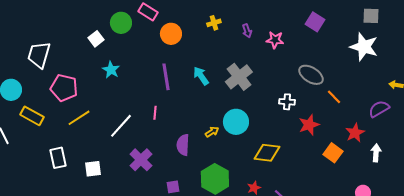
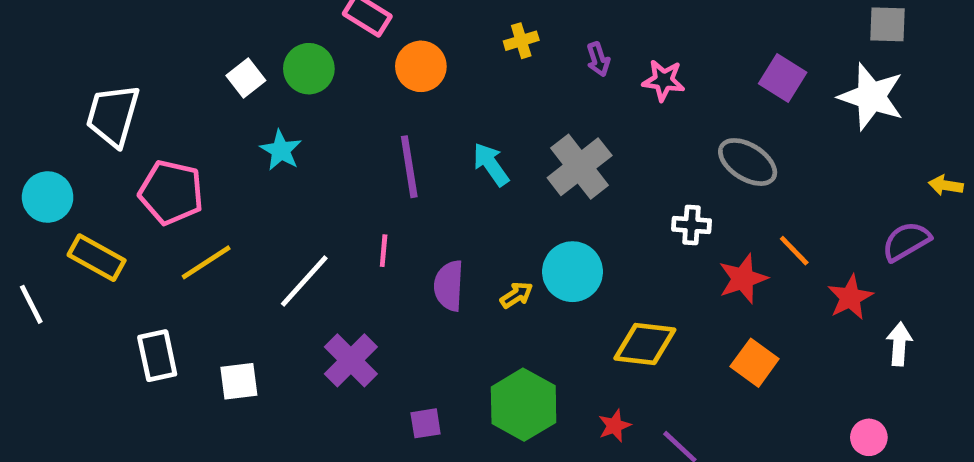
purple square: (315, 22) -> (783, 78), moved
green circle: (121, 23) -> (309, 69), moved
orange line: (334, 97) -> (794, 251), moved
purple semicircle: (183, 145) -> (449, 286), moved
orange square: (333, 153) -> (755, 363), moved

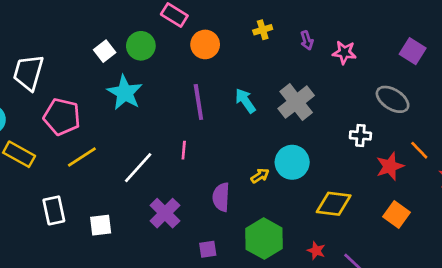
cyan star: (281, 150) -> (125, 93), size x1.5
purple semicircle: (449, 286) -> (221, 197), moved
red star: (615, 426) -> (316, 251), turned -30

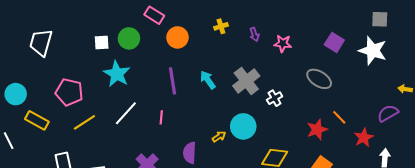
white square: (105, 51) -> (102, 42), turned 35
white trapezoid: (28, 73) -> (41, 42), moved
white cross: (360, 135) -> (275, 98), moved, turned -35
white line: (138, 168) -> (126, 113), moved

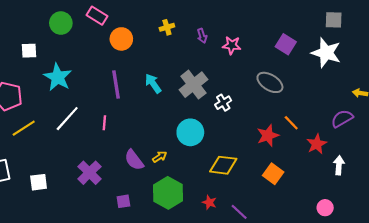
green circle: (129, 38) -> (61, 23), moved
white square: (102, 42) -> (29, 51), moved
yellow arrow: (219, 137) -> (160, 157), moved
purple semicircle: (190, 153) -> (134, 160), turned -40

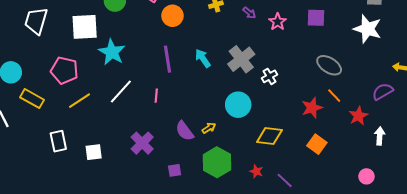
purple arrow: (202, 36) -> (249, 13), turned -32
purple square: (286, 44) -> (316, 18), moved, turned -30
pink star: (232, 45) -> (278, 22), turned 30
white square: (29, 51) -> (85, 27), size x1.8
gray ellipse: (270, 82) -> (329, 65), moved

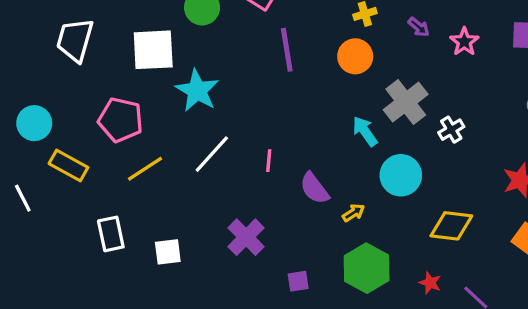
orange circle: (172, 16) -> (355, 56), moved
cyan arrow: (203, 58) -> (365, 131), moved
purple line: (167, 59) -> (287, 50), moved
purple semicircle: (185, 131) -> (314, 188), moved

